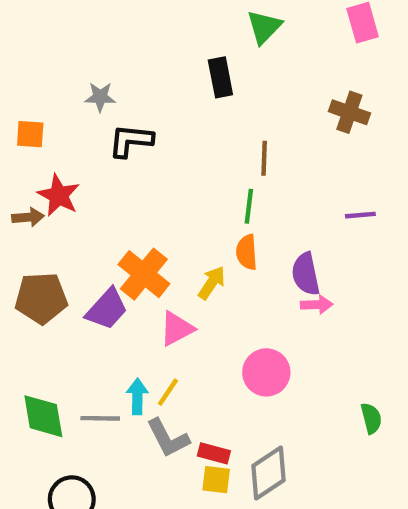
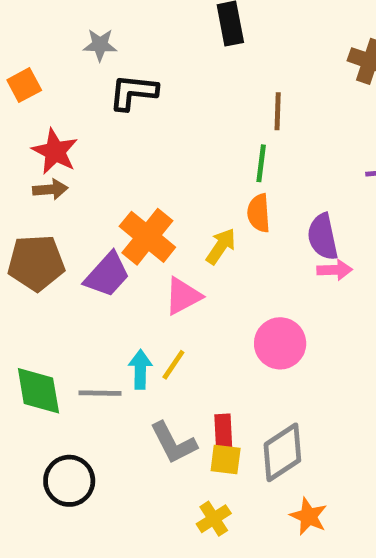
orange square: (30, 134) -> (24, 85), turned -32
brown arrow: (28, 217) -> (50, 189), moved
gray L-shape: (168, 438) -> (173, 443), moved
red rectangle: (214, 453) -> (223, 431), turned 72

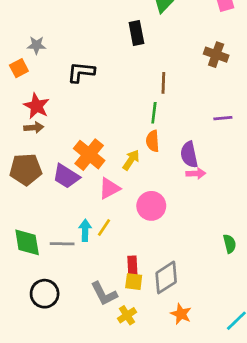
gray star: (100, 45) -> (36, 45), moved
purple trapezoid: (107, 275) -> (66, 176), turned 80
pink circle: (280, 343) -> (151, 206), moved
gray L-shape: (173, 443) -> (104, 294), moved

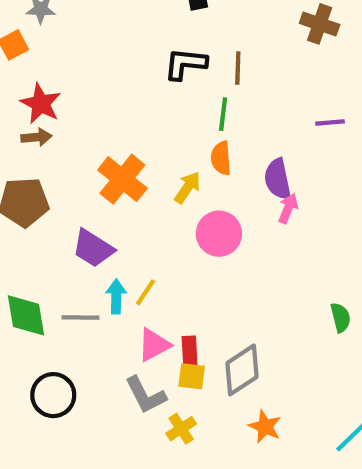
black L-shape: (81, 72) -> (185, 64), moved
pink arrow: (196, 173) -> (288, 208), turned -66
purple trapezoid: (66, 176) -> (93, 248), moved
pink triangle: (109, 188) -> (154, 345), moved
pink circle: (151, 206) -> (219, 234), moved

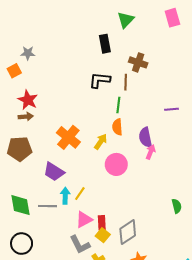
brown cross: (320, 24) -> (138, 62), moved
yellow square: (192, 376) -> (103, 235), turned 32
black circle: (53, 395) -> (22, 244), moved

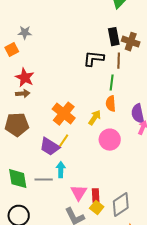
black rectangle: (105, 44) -> (114, 37), moved
yellow line: (80, 194) -> (64, 141), moved
pink triangle: (84, 220) -> (79, 193), turned -30

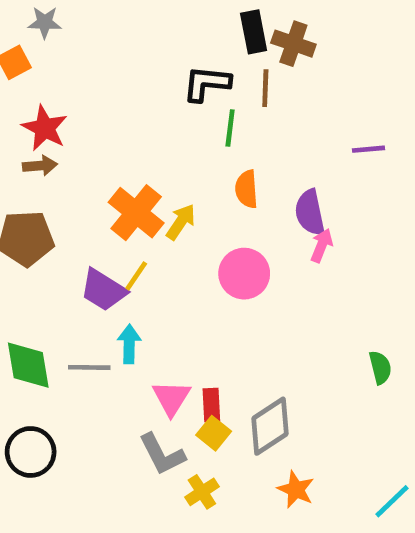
green line: (112, 83) -> (230, 128), moved
yellow arrow: (95, 118) -> (181, 222), moved

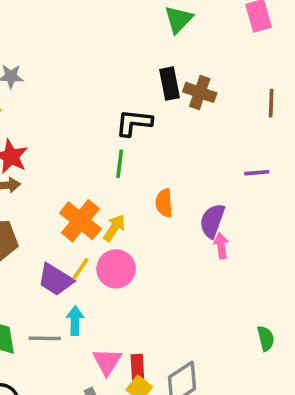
brown line: (265, 88) -> (271, 103), moved
green line: (230, 128) -> (120, 164), moved
purple semicircle: (310, 213) -> (212, 221), turned 32
pink arrow: (322, 245) -> (221, 246), turned -30
pink circle: (244, 274) -> (116, 269), moved

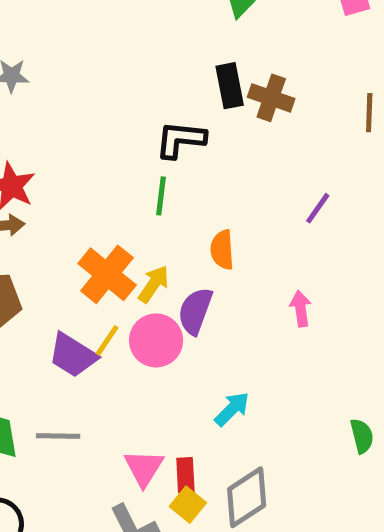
purple line: (257, 173) -> (318, 208), moved, turned -50
purple semicircle: (212, 221) -> (195, 311), moved
cyan arrow: (75, 321) -> (232, 409), moved, turned 44

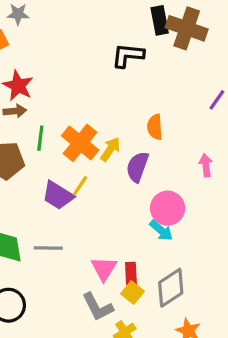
brown cross: (271, 98) -> (187, 28), size x1.4
green line: (161, 196) -> (40, 138), moved
pink circle: (156, 340) -> (168, 208), moved
cyan arrow: (232, 409) -> (161, 230), turned 85

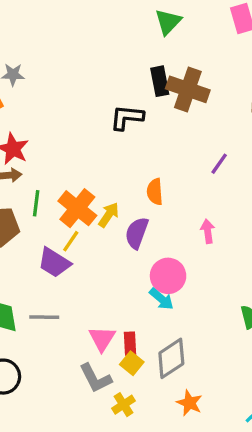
yellow line: (80, 186) -> (71, 241), moved

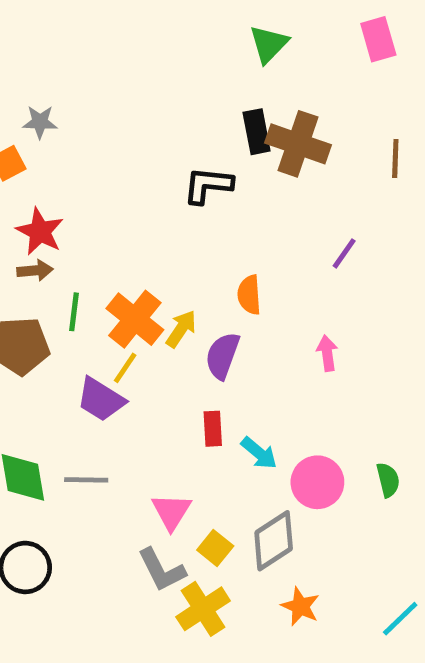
pink circle: (168, 276) -> (317, 482), moved
red rectangle: (130, 344) -> (213, 429), moved
yellow cross: (123, 405) -> (203, 609), size x1.5

